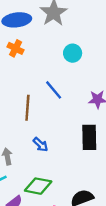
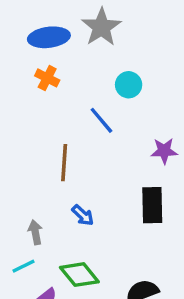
blue line: (54, 90) -> (101, 120), moved
green diamond: (38, 186) -> (79, 275), turned 40

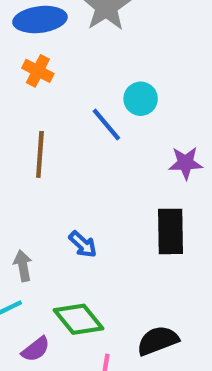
cyan circle: (129, 85) -> (141, 99), moved
brown line: (64, 163) -> (40, 154), moved

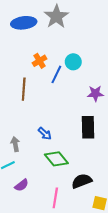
orange cross: (38, 71) -> (40, 61), moved, turned 32
blue line: (106, 124) -> (56, 74), turned 66
green diamond: (79, 319) -> (56, 159), moved

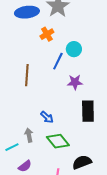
orange cross: (40, 61) -> (47, 34), moved
purple star: (95, 93) -> (75, 82), moved
gray arrow: (15, 144) -> (29, 135), moved

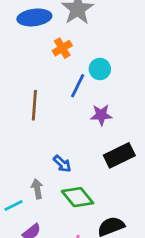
black rectangle: (88, 111) -> (119, 155), turned 65

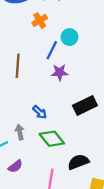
purple star: (101, 115) -> (60, 72), moved

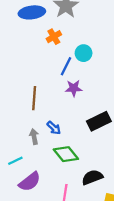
brown line: (18, 66) -> (34, 98), moved
gray arrow: (20, 132) -> (34, 137), moved
purple semicircle: (15, 166) -> (30, 182), size x1.5

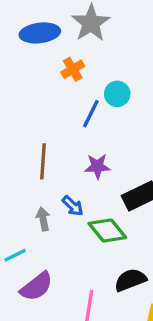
purple star: (74, 88) -> (97, 166), moved
green diamond: (66, 154) -> (107, 231), moved

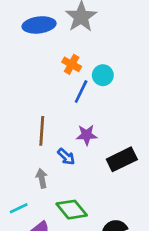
orange cross: (73, 69) -> (72, 64), moved, turned -30
blue arrow: (73, 206) -> (66, 157), moved
green diamond: (107, 231) -> (72, 210), moved

